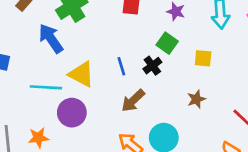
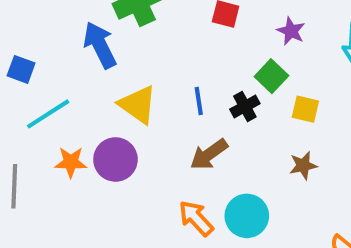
yellow square: (203, 58) -> (305, 109), moved
cyan line: (46, 87) -> (48, 114), moved, turned -44
orange star: (38, 138) -> (71, 162), moved

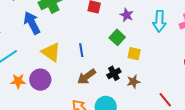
black cross: (245, 106) -> (114, 73), moved

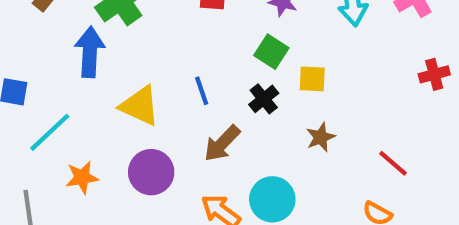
blue arrow: (32, 23) -> (90, 52), turned 40
black cross: (114, 73) -> (264, 99), moved
purple circle: (40, 80) -> (151, 172), moved

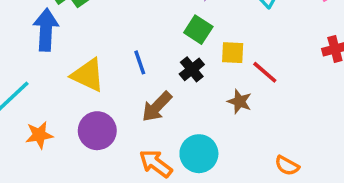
brown star: (321, 137) -> (239, 102), turned -30
red line: (393, 163) -> (265, 72), moved

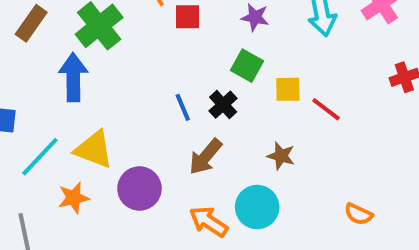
black cross: (192, 69) -> (223, 105), moved
yellow triangle: (88, 75) -> (94, 149), moved
brown star: (239, 102) -> (281, 156), moved

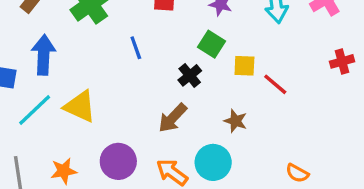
blue arrow: (73, 77) -> (44, 55), moved
blue line: (183, 107) -> (136, 48), moved
purple circle: (139, 189) -> (118, 161), moved
orange star: (74, 198) -> (64, 171), moved

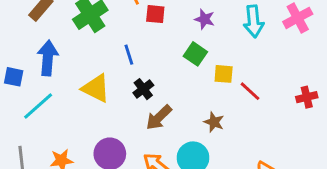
red cross: (342, 61) -> (307, 97), moved
black cross: (190, 75) -> (143, 89), moved
yellow triangle: (80, 107) -> (96, 88), moved

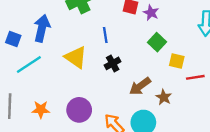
purple star: (205, 19) -> (151, 13), moved
red line: (250, 91) -> (195, 77), turned -60
brown arrow: (159, 117) -> (140, 86), moved

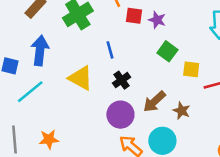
purple circle: (79, 110) -> (120, 115), moved

